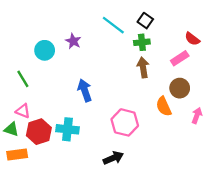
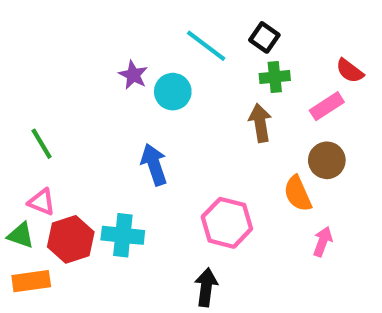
green cross: (142, 42) -> (275, 77), moved
cyan circle: (45, 50) -> (173, 92), moved
pink arrow: (197, 116) -> (323, 242), moved
black arrow: (113, 158) -> (206, 287), turned -60

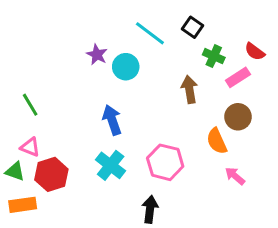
green cross: (275, 77) -> (214, 56), moved, turned 30
cyan cross: (123, 235) -> (111, 165), moved, turned 32
pink arrow: (323, 242) -> (235, 176), turned -70

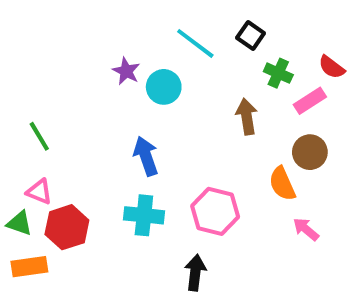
cyan cross: (111, 165) -> (144, 215), turned -32

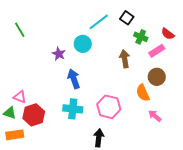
cyan line: (195, 43) -> (99, 22), turned -75
purple star: (126, 71) -> (59, 54), moved
green line: (39, 136) -> (20, 30), moved

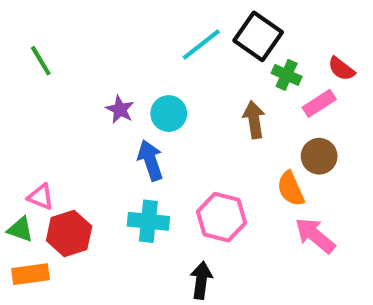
black square: (127, 18) -> (258, 36), size x1.6
cyan circle: (83, 44) -> (169, 114), moved
pink arrow: (155, 116) -> (315, 235), size x1.5

